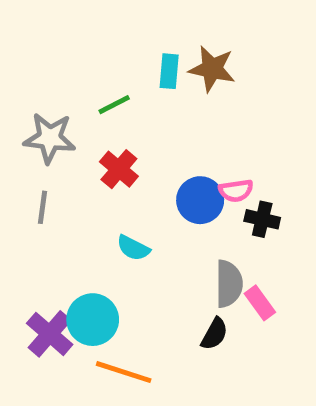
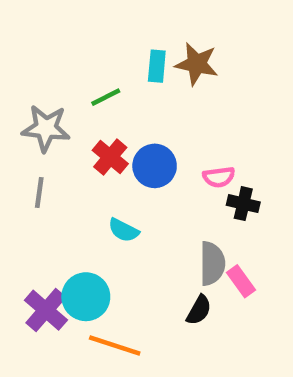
blue circle: (200, 200) -> (155, 166), moved

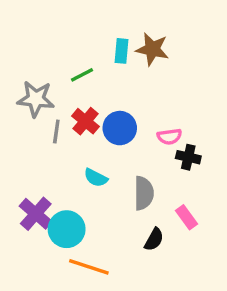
gray line: (39, 193) -> (56, 131), moved
gray semicircle: (212, 263) -> (144, 193), moved
purple cross: (46, 310) -> (36, 214), moved

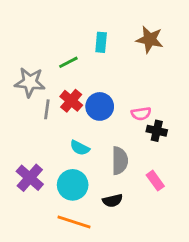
brown star: (152, 49) -> (150, 39), moved
cyan circle: (67, 229) -> (73, 185), moved
black semicircle: (154, 239) -> (113, 201), moved, turned 48

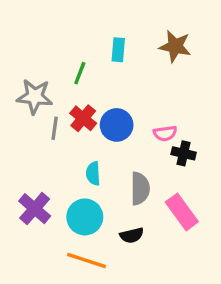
green line: (68, 62) -> (80, 73), turned -42
cyan semicircle: (80, 148) -> (93, 173), turned 60
pink rectangle: (155, 181) -> (182, 212), size x1.5

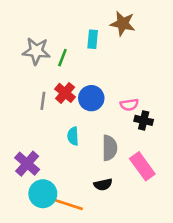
brown star: (175, 46) -> (123, 24), moved
gray star: (35, 97) -> (36, 51), moved
cyan circle: (85, 217) -> (43, 194), moved

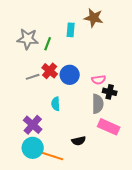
gray line: (43, 101) -> (33, 77), turned 64
gray semicircle: (110, 148) -> (98, 104), moved
purple cross: (27, 164) -> (33, 125), moved
pink rectangle: (142, 166) -> (109, 127), turned -30

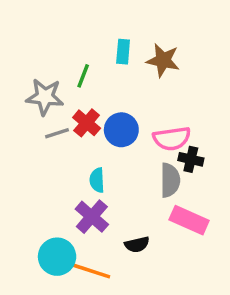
brown star: (94, 18) -> (163, 60), moved
gray star: (28, 39) -> (45, 97), moved
pink semicircle: (99, 80) -> (172, 138), size x1.5
purple cross: (33, 125) -> (92, 217), moved

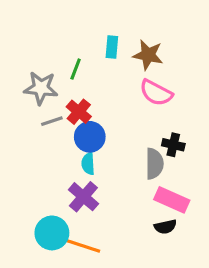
blue circle: (121, 130) -> (90, 137), moved
pink semicircle: (172, 138) -> (156, 93), moved, turned 36
black semicircle: (137, 244) -> (165, 227), moved

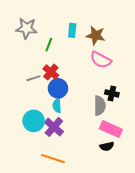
gray star: (41, 88) -> (26, 28), moved
cyan circle: (52, 233) -> (34, 121), moved

